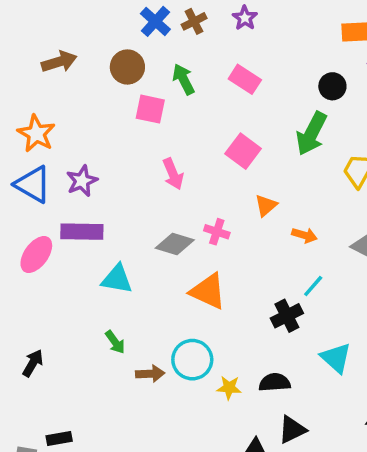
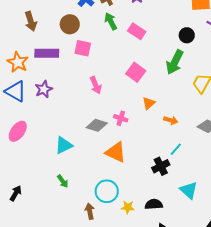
brown arrow: (59, 62) -> (31, 21), turned 90
green arrow: (184, 79) -> (111, 21), moved
purple rectangle: (82, 232) -> (47, 53), moved
cyan triangle: (117, 279) -> (64, 145), turned -36
brown arrow: (150, 374) -> (90, 211), moved, turned -98

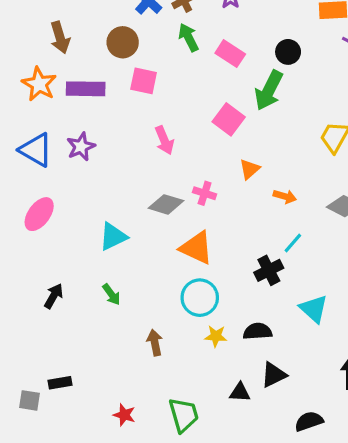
black circle: (187, 35) -> (288, 52), moved
orange star: (18, 62) -> (39, 84), moved
green arrow: (175, 62) -> (269, 90), moved
cyan circle: (107, 191) -> (200, 298), moved
black arrow: (16, 193) -> (54, 296), moved

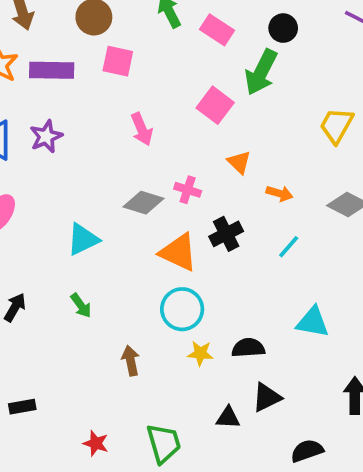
orange triangle: (250, 169) -> (239, 162), turned -35
black cross: (269, 270) -> (226, 234), moved
cyan triangle: (314, 309) -> (313, 322), turned -32

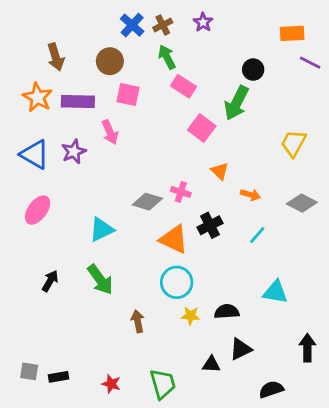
pink rectangle: (217, 30) -> (184, 86), moved
pink arrow: (142, 129) -> (110, 132), moved
green arrow: (81, 306) -> (100, 280), size x1.6
black rectangle: (22, 407) -> (58, 377), moved

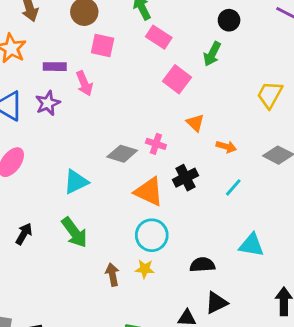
purple rectangle: (78, 102) -> (55, 67), moved, size x0.7
green arrow: (236, 103) -> (212, 54), size x0.7
yellow star: (191, 316) -> (145, 269), moved

